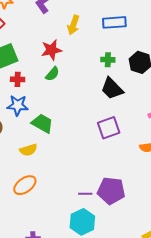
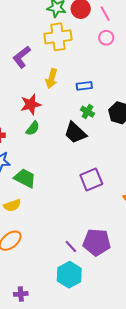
blue rectangle: (114, 22) -> (84, 86), moved, size x0.7
green cross: (108, 60) -> (87, 112), turned 32
black trapezoid: (112, 89) -> (75, 133), moved
purple line: (85, 194) -> (71, 246), turned 48

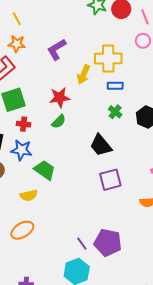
yellow cross: (58, 37) -> (108, 58), moved
black trapezoid: (75, 133) -> (101, 145), moved

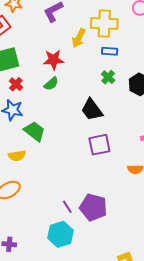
red cross: (24, 124) -> (16, 84), turned 32

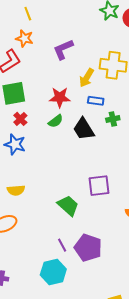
blue rectangle: (110, 51) -> (96, 101), moved
green cross: (108, 77) -> (113, 119), turned 32
black trapezoid: (92, 110) -> (84, 129), moved
green trapezoid: (34, 131) -> (68, 206), moved

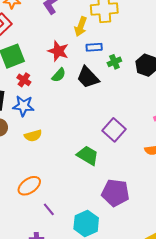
red star: (60, 97) -> (58, 51), turned 30
purple square: (99, 186) -> (114, 130), turned -30
yellow semicircle: (16, 190) -> (33, 136), moved
purple line: (62, 245) -> (49, 209), moved

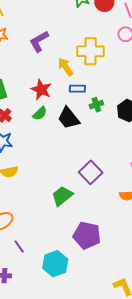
yellow arrow: (81, 27) -> (66, 67), turned 120
green trapezoid: (88, 155) -> (62, 196), turned -75

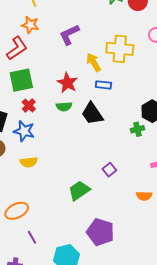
green cross: (96, 105) -> (137, 129), moved
green semicircle: (40, 113) -> (64, 107), turned 35
purple square: (91, 172) -> (109, 170), size x0.6

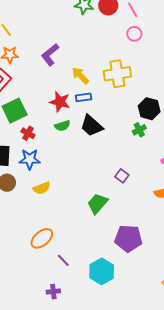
yellow cross: (120, 49) -> (117, 74), moved
blue rectangle: (103, 85) -> (84, 97), moved

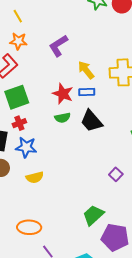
red cross: (28, 133) -> (19, 123), moved, turned 32
green trapezoid: (98, 203) -> (93, 215), moved
orange ellipse: (42, 238) -> (29, 227), turned 35

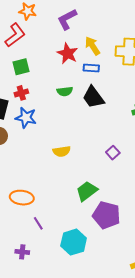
red star: (63, 94) -> (68, 53), moved
green square: (17, 97) -> (21, 67), size x0.7
yellow semicircle: (35, 177) -> (62, 151), moved

